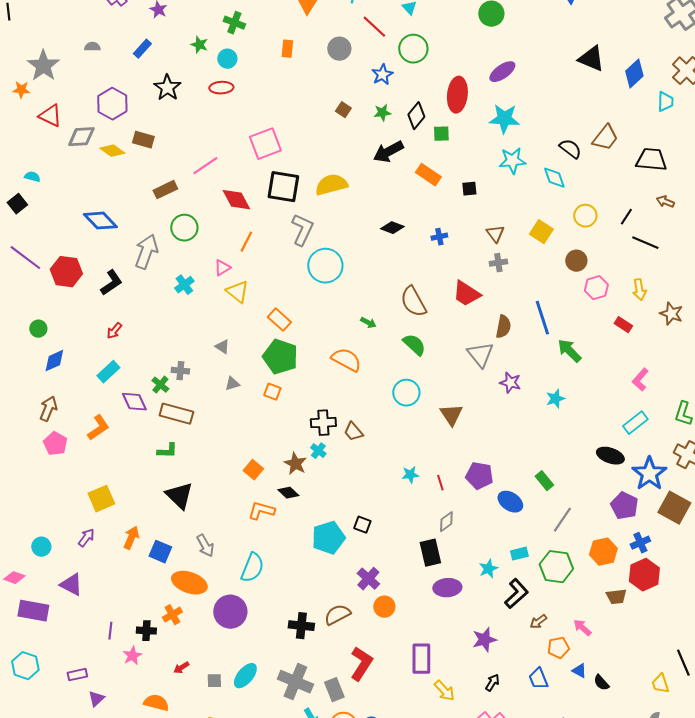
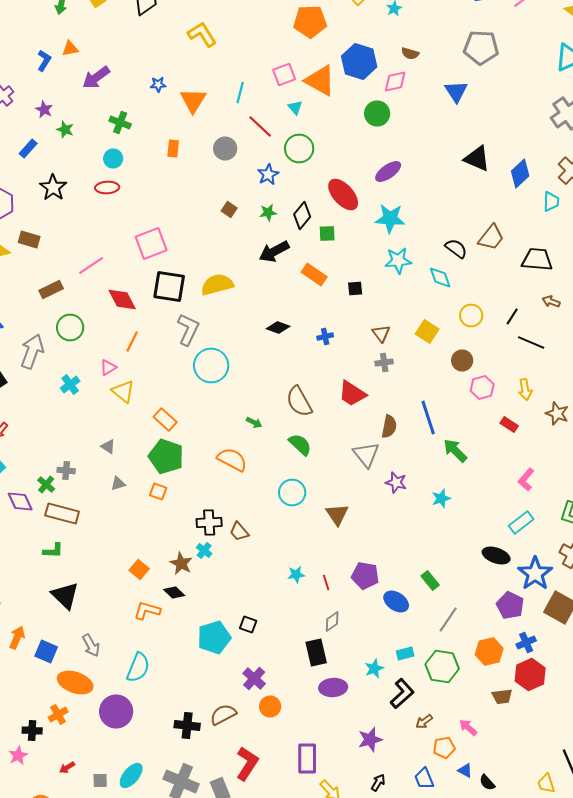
green star: (199, 45) -> (65, 130), moved
red ellipse: (457, 95) -> (343, 194), turned -48

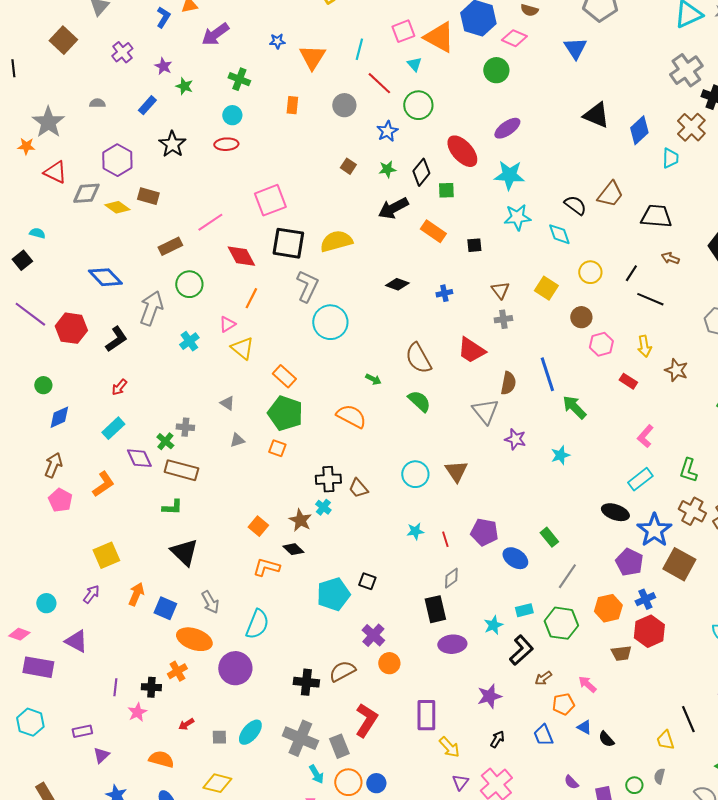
pink diamond: (395, 82) -> (514, 38), turned 35
cyan circle: (292, 492) -> (415, 474), moved

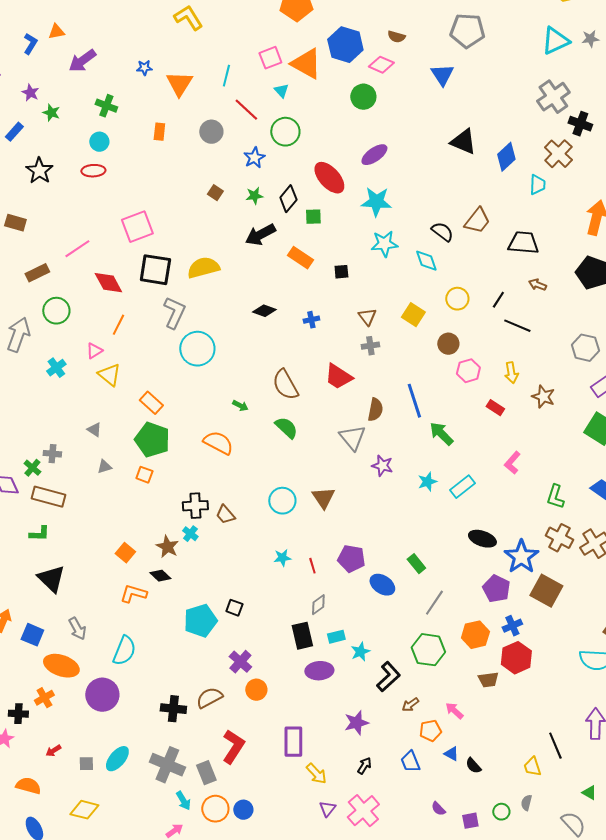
cyan rectangle: (640, 479) -> (462, 487), moved
cyan rectangle: (524, 610) -> (336, 637), moved

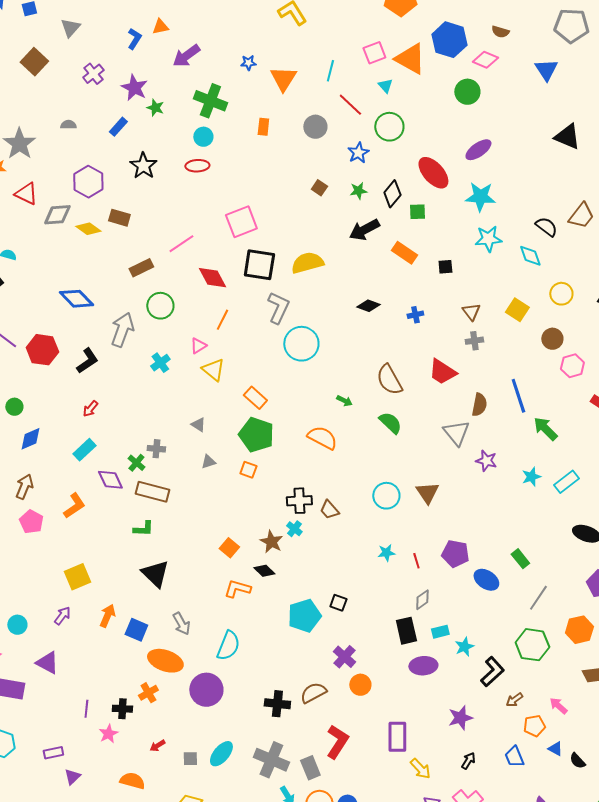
purple star: (30, 93) -> (134, 88), size x1.5
green cross: (106, 106) -> (210, 101), size x1.5

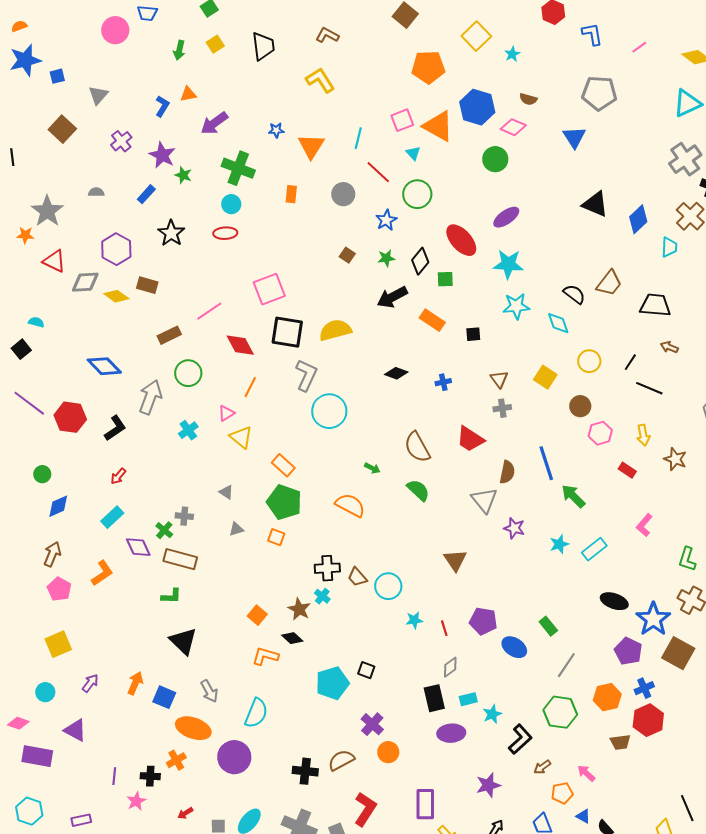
cyan circle: (386, 496) -> (388, 586), moved
yellow square: (77, 577) -> (58, 644), moved

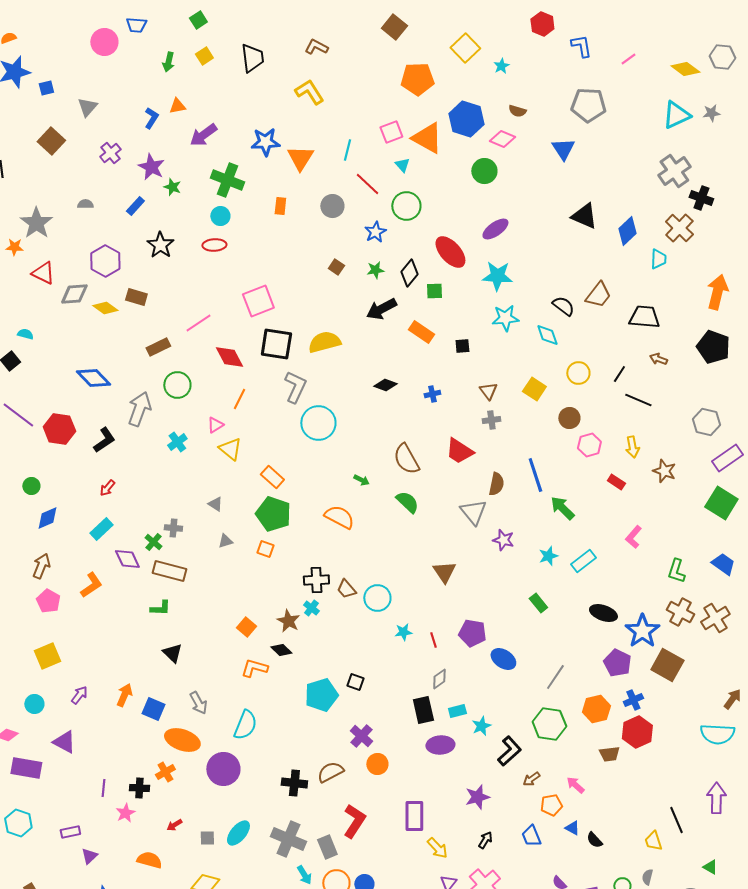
blue star: (276, 130) -> (265, 142), size x1.8
green rectangle: (548, 626) -> (538, 603), moved
black triangle: (183, 641) -> (172, 653), size x0.7

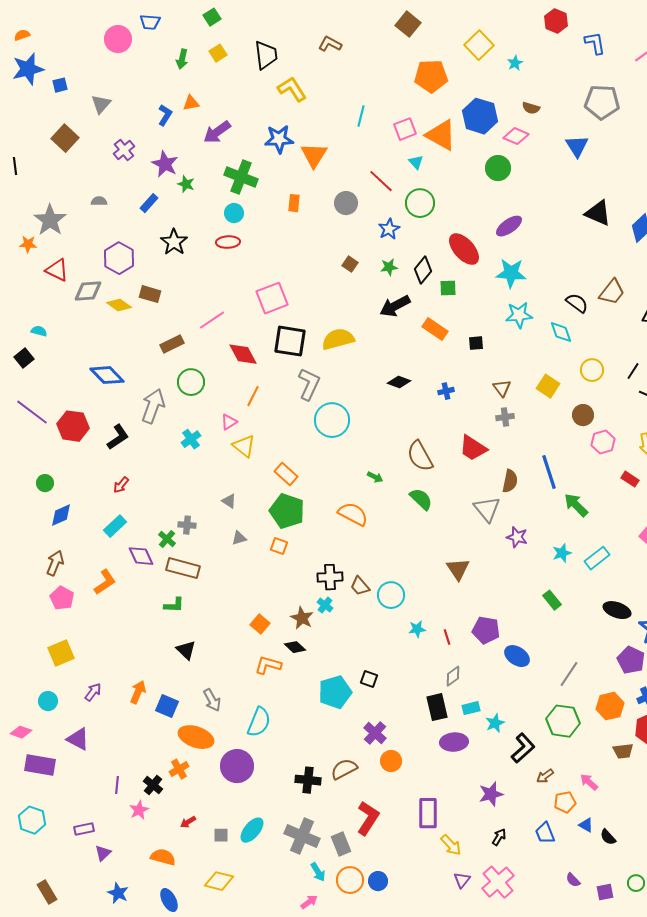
yellow L-shape: (309, 92) -> (292, 89), moved
cyan line: (347, 150) -> (361, 116), moved
black cross: (139, 788) -> (153, 785), turned 36

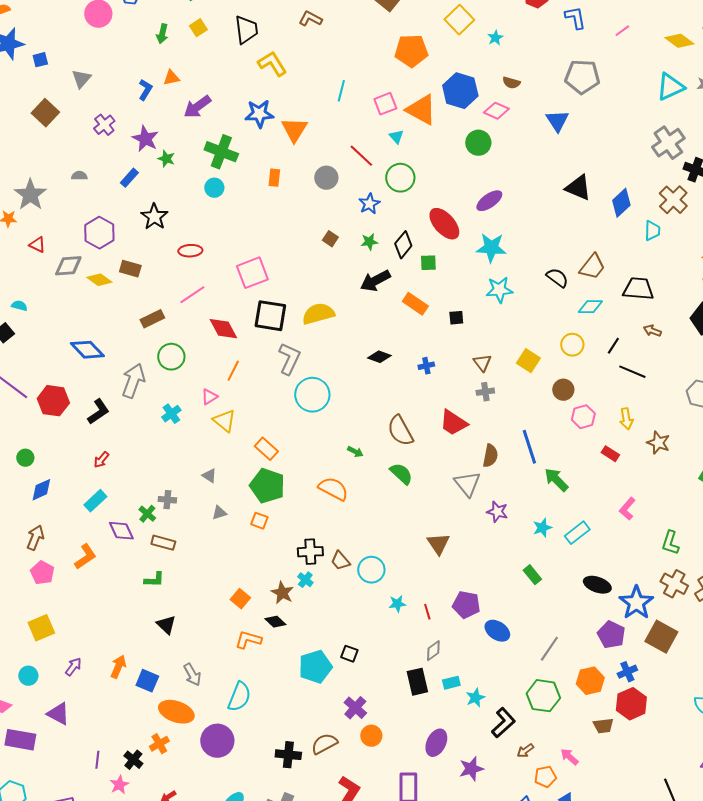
red ellipse: (228, 242) -> (190, 251), moved
red triangle: (57, 270) -> (37, 245), size x0.7
cyan diamond: (561, 332) -> (590, 307), moved, turned -70
brown rectangle: (183, 568) -> (163, 543), size x0.7
purple ellipse: (454, 742) -> (436, 743), moved, turned -60

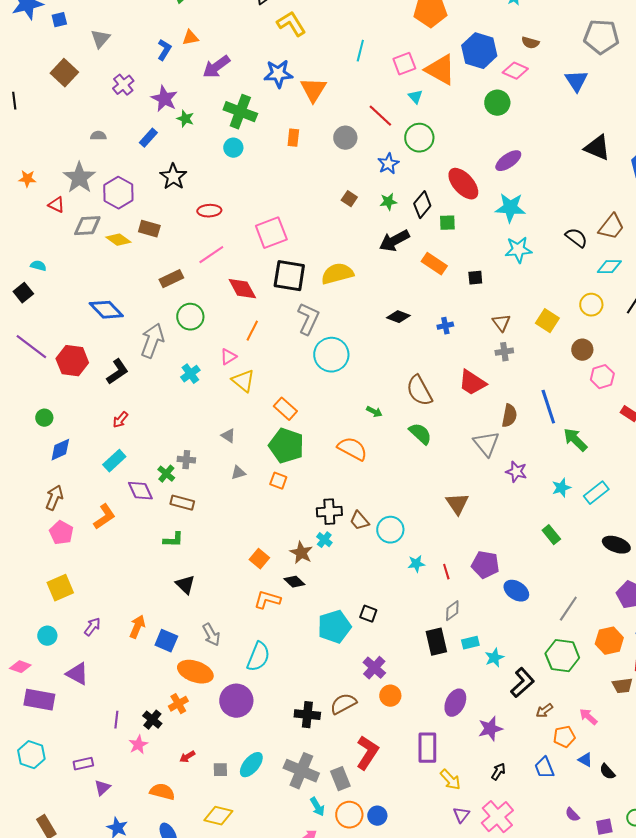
gray star: (30, 195) -> (79, 178), moved

